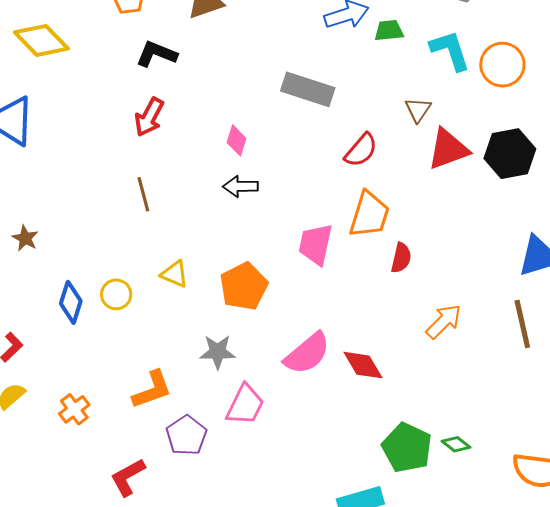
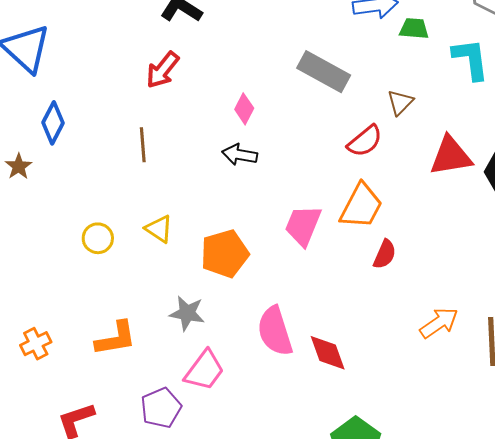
brown triangle: (418, 110) -> (400, 102), moved
blue diamond: (71, 302) -> (53, 123), moved
orange arrow: (444, 321) -> (439, 323), moved
pink semicircle: (307, 353) -> (275, 331), turned 102
purple pentagon: (186, 435) -> (161, 408), moved

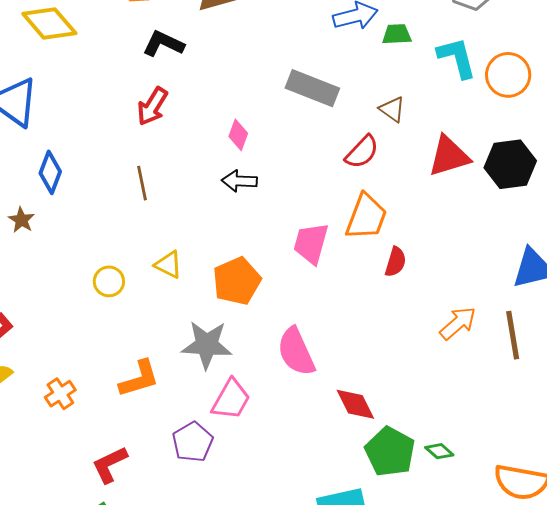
brown triangle: (400, 102) -> (392, 109), turned -32
gray star: (187, 313) -> (207, 345), size x1.4
red diamond: (328, 353) -> (355, 404), moved

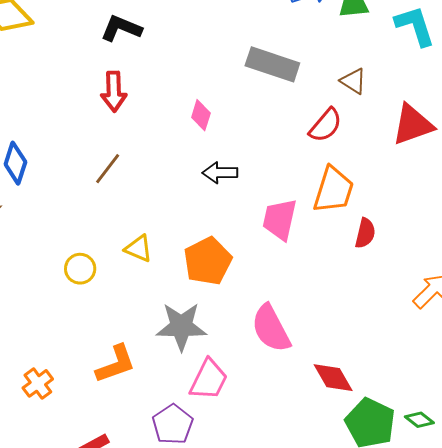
red arrow: (152, 106) -> (114, 91), turned -30
black arrow: (239, 181) -> (220, 173), moved
brown line: (142, 183) -> (108, 169), turned 52

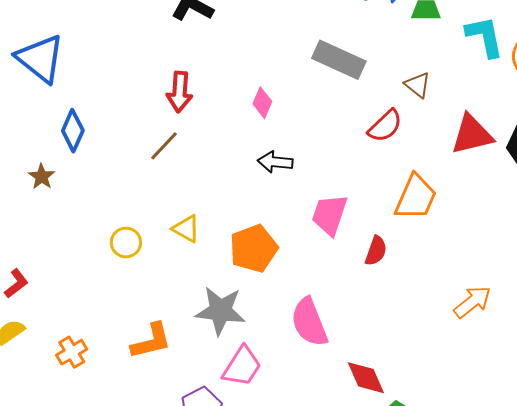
red arrow: (114, 91) -> (180, 92), moved
orange trapezoid: (333, 190) -> (416, 197), moved
red semicircle: (365, 233) -> (376, 251), moved

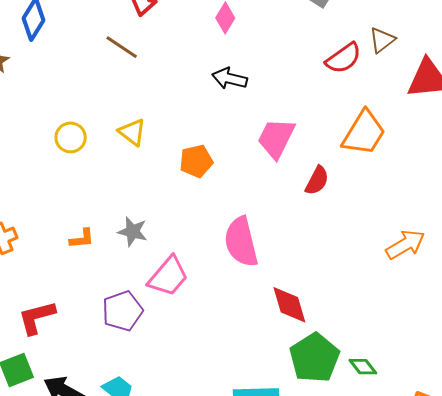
brown triangle: (418, 85) -> (382, 40), moved, turned 36
brown line: (164, 146) -> (122, 47), turned 72
orange pentagon: (254, 248) -> (196, 161), size x0.7
gray star: (220, 311) -> (133, 232), moved, size x0.6
orange L-shape: (151, 341) -> (82, 239), size x0.6

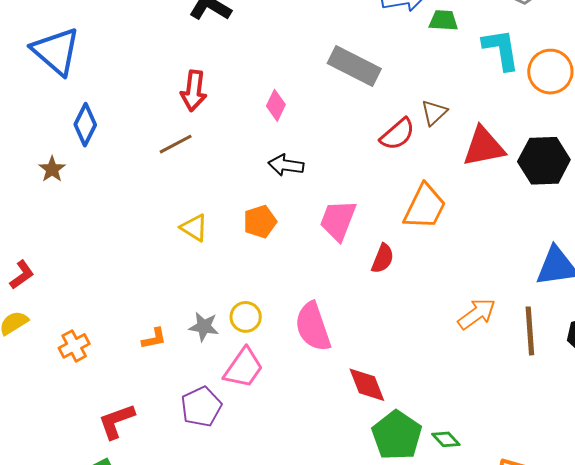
brown line: (122, 47) -> (176, 144), turned -56
yellow circle: (71, 137) -> (246, 317), moved
orange pentagon: (196, 161) -> (260, 222), moved

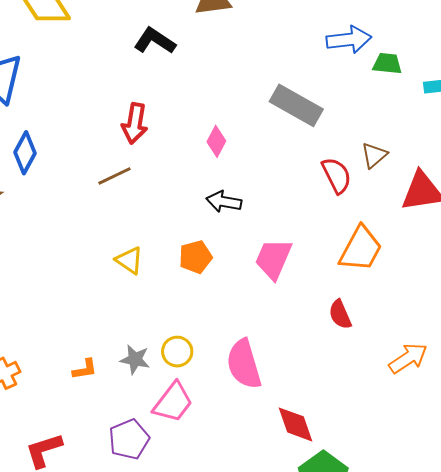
red semicircle: (397, 134) -> (337, 175), turned -78
red semicircle: (383, 258) -> (340, 314), moved, turned 132

